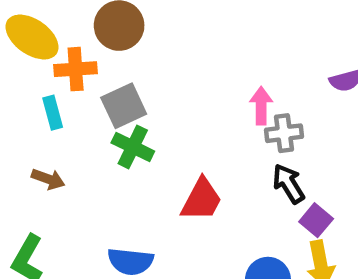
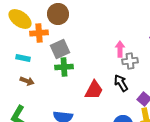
cyan rectangle: (53, 113) -> (23, 58), moved, turned -64
green cross: (133, 147) -> (64, 67), turned -30
black arrow: (289, 184) -> (121, 83), moved

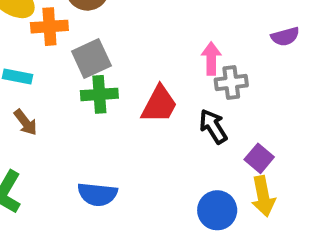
brown arrow: (27, 81) -> (25, 122), turned 32
red trapezoid: (94, 90) -> (159, 104), moved

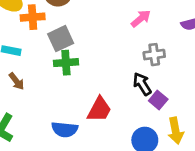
pink arrow: (211, 58) -> (141, 18), moved, turned 50
red trapezoid: (159, 104) -> (99, 109), moved
purple square: (259, 158) -> (158, 100), moved

